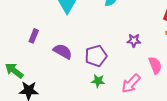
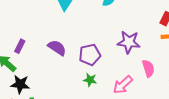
purple rectangle: (34, 36) -> (20, 46), moved
purple star: (134, 40) -> (129, 42), size x1.6

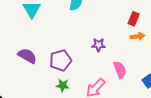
purple star: (129, 42) -> (98, 45), size x0.6

